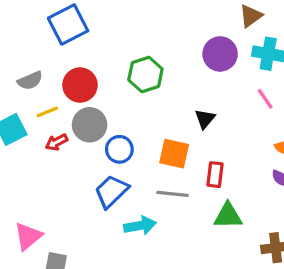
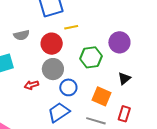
purple circle: (220, 54) -> (119, 42), moved
green hexagon: (145, 74) -> (91, 57), moved
yellow line: (47, 112) -> (71, 27), moved
red arrow: (57, 142) -> (31, 85), moved

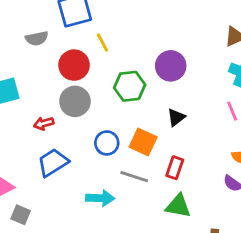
yellow line: (71, 27) -> (102, 43), turned 72
gray semicircle: (21, 35) -> (37, 38), moved
blue circle: (68, 87) -> (107, 143), moved
blue trapezoid: (59, 112) -> (53, 163), moved

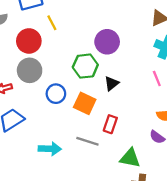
green hexagon: (130, 86) -> (85, 66), moved
blue circle: (107, 143) -> (56, 94), moved
gray line: (134, 177) -> (87, 141), moved
green triangle: (178, 206) -> (130, 158), moved

